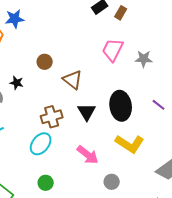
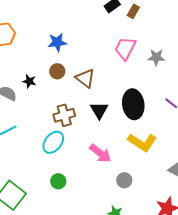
blue star: (15, 19) -> (57, 42), moved
brown circle: (45, 62) -> (57, 71), moved

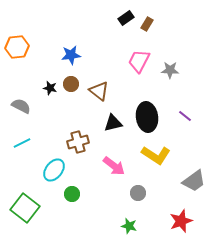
black star: (29, 81) -> (50, 88), moved
black triangle: (99, 110) -> (113, 123), turned 48
brown cross: (64, 115) -> (78, 142), moved
cyan ellipse: (53, 142) -> (54, 170), moved

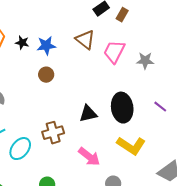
black star: (50, 88) -> (22, 43), moved
brown triangle: (99, 91) -> (85, 40), moved
cyan ellipse: (54, 170) -> (20, 149), moved

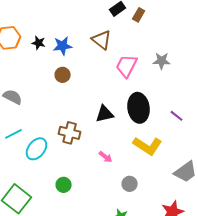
pink trapezoid: (114, 52) -> (127, 66), moved
purple line: (160, 107) -> (177, 116), moved
brown cross: (53, 133) -> (70, 133), turned 30
pink arrow: (89, 157) -> (106, 157), size x0.6

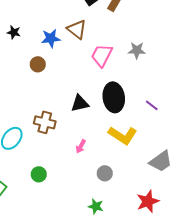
blue star: (63, 46) -> (51, 38), moved
pink arrow: (106, 157) -> (81, 146), turned 80

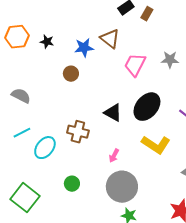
black ellipse: (114, 97) -> (147, 107), turned 48
black triangle: (80, 103) -> (113, 113), turned 42
gray circle: (105, 173) -> (122, 187), moved, size x2.0

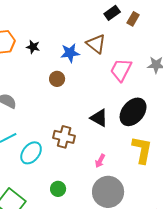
yellow L-shape: (156, 145) -> (142, 150), turned -112

